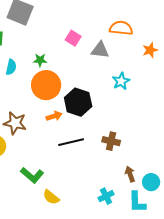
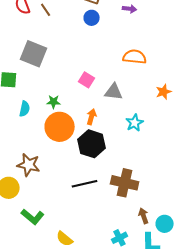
orange semicircle: (121, 28) -> (135, 57), moved
orange arrow: (54, 116) -> (92, 117), moved, turned -56
brown cross: (111, 141) -> (125, 183), size x1.5
green L-shape: (32, 175) -> (33, 217), moved

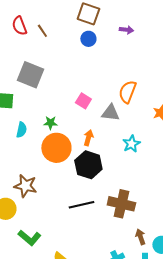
orange semicircle: (135, 57) -> (127, 92), moved, turned -75

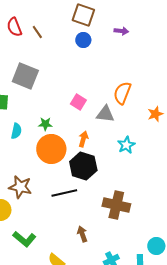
black line: (81, 205) -> (64, 193), moved
brown arrow: (140, 237) -> (82, 234), moved

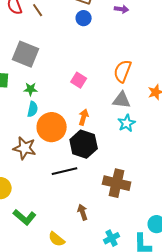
gray triangle: (105, 114) -> (122, 100), moved
green star: (45, 124) -> (31, 89), moved
cyan semicircle: (16, 131) -> (33, 109), moved
brown star: (20, 187) -> (25, 148), moved

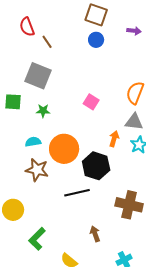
brown line: (38, 10) -> (47, 42), moved
cyan semicircle: (33, 109) -> (33, 142), moved, turned -112
orange arrow: (84, 117) -> (114, 139), moved
green L-shape: (25, 217) -> (37, 239), turned 95

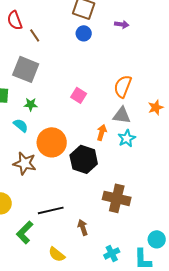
cyan semicircle: (33, 142) -> (21, 125), moved, turned 49
black line: (77, 193) -> (51, 210), moved

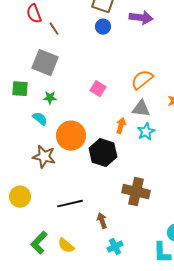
purple arrow: (122, 24) -> (141, 18), size x1.6
orange semicircle: (123, 86) -> (142, 80), turned 30
green L-shape: (25, 232) -> (39, 243), moved
cyan cross: (112, 253) -> (115, 247), moved
yellow semicircle: (57, 254) -> (66, 246), moved

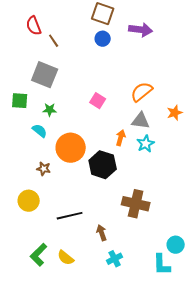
brown star: (44, 157) -> (44, 169), size x0.6
yellow circle: (20, 197) -> (29, 201), moved

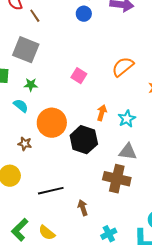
gray triangle: (141, 121) -> (128, 152), moved
cyan cross: (115, 259) -> (109, 234), moved

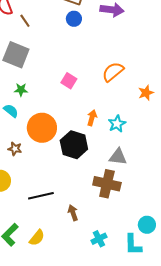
yellow semicircle: (47, 233) -> (37, 238), turned -90

